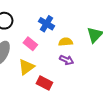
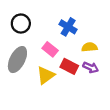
red rectangle: (44, 83) -> (69, 66), moved

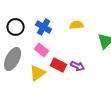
blue cross: (68, 27) -> (44, 27), moved
yellow semicircle: (90, 47) -> (77, 25), moved

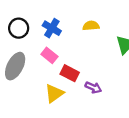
purple arrow: (78, 66) -> (93, 87), moved
yellow triangle: (38, 73) -> (54, 93), moved

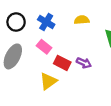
purple arrow: (93, 87) -> (84, 63), moved

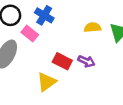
yellow semicircle: (82, 20) -> (93, 27), moved
pink rectangle: (44, 47) -> (30, 33), moved

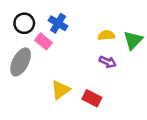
red rectangle: (62, 61) -> (92, 98), moved
purple arrow: (86, 61) -> (108, 62), moved

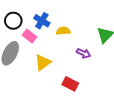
yellow semicircle: (106, 35) -> (63, 31), moved
yellow triangle: (60, 90) -> (43, 62), moved

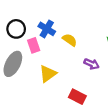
yellow semicircle: (63, 31) -> (70, 40), turned 40
pink rectangle: (30, 36) -> (34, 45), turned 32

